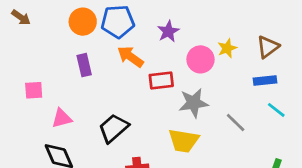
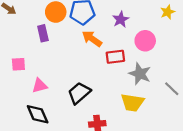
yellow star: (227, 48) -> (168, 12), moved
purple rectangle: (84, 65) -> (43, 33), moved
gray star: (193, 103) -> (140, 74), turned 30

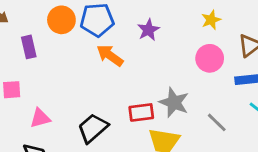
purple rectangle: (43, 33) -> (29, 47), moved
pink circle: (145, 41) -> (210, 58), moved
red rectangle: (115, 57) -> (141, 112), moved

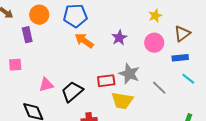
orange circle: (61, 20) -> (39, 15), moved
purple star: (148, 30) -> (119, 38), moved
pink triangle: (40, 118) -> (46, 85), moved

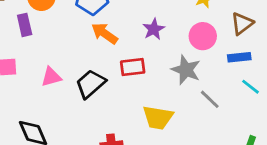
gray star: (129, 74) -> (186, 70), moved
red rectangle: (106, 81) -> (133, 67), moved
pink triangle: (46, 85) -> (51, 77), moved
black trapezoid: (72, 92) -> (91, 84), moved

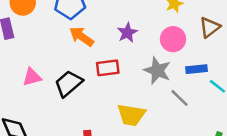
blue rectangle: (239, 57) -> (197, 69), moved

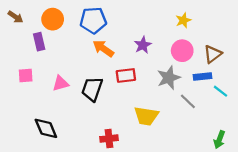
brown triangle: (210, 27) -> (213, 54), moved
gray star: (157, 70) -> (169, 78), turned 30
black trapezoid: (68, 84) -> (92, 89), turned -30

